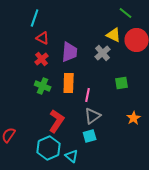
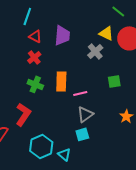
purple trapezoid: (70, 52) -> (62, 35), moved
pink line: (88, 95) -> (80, 93), turned 64
red L-shape: (57, 121) -> (23, 114), moved

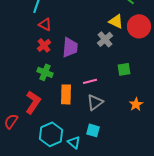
purple trapezoid: (62, 35) -> (70, 47), moved
orange rectangle: (61, 81) -> (66, 94), moved
cyan square: (82, 134) -> (93, 130), moved, turned 32

